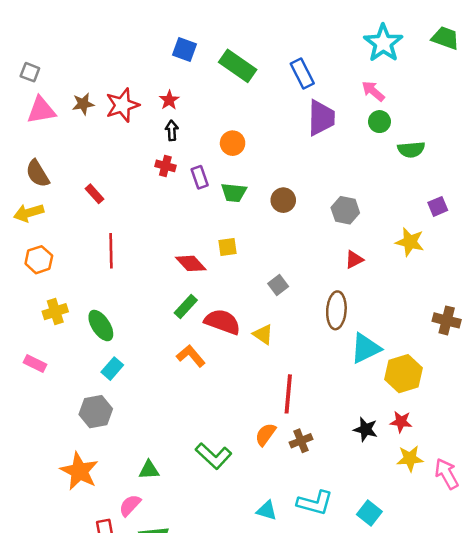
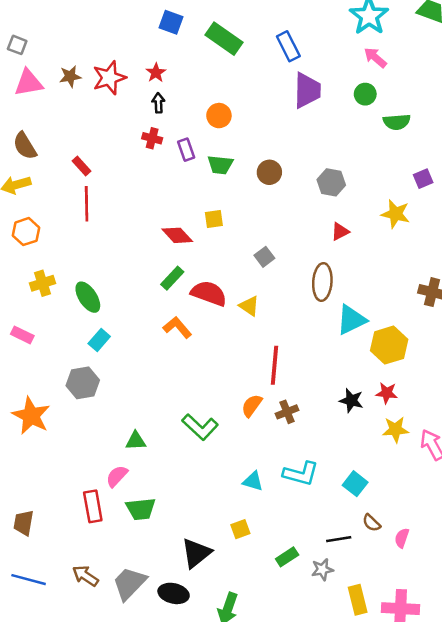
pink arrow: (373, 91) -> (375, 58), moved
red line: (111, 251) -> (87, 204), moved
orange star: (79, 471) -> (31, 416), moved

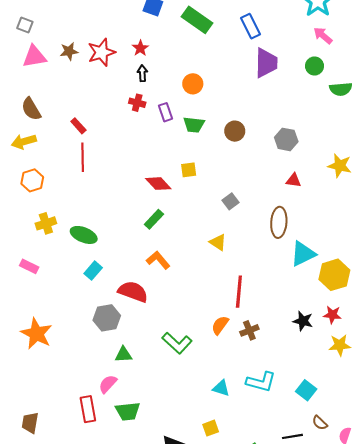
red triangle: (340, 232) -> (294, 180), turned 35
red semicircle: (209, 293) -> (133, 292), moved
green ellipse: (88, 297) -> (84, 235), turned -35
gray hexagon: (83, 383) -> (107, 318), moved

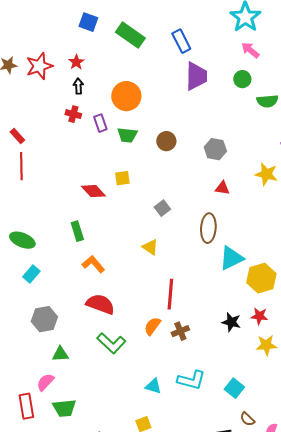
orange circle: (193, 84) -> (126, 96), size x1.5
green rectangle: (154, 219) -> (77, 231), moved, turned -60
red semicircle: (133, 292) -> (100, 304), moved

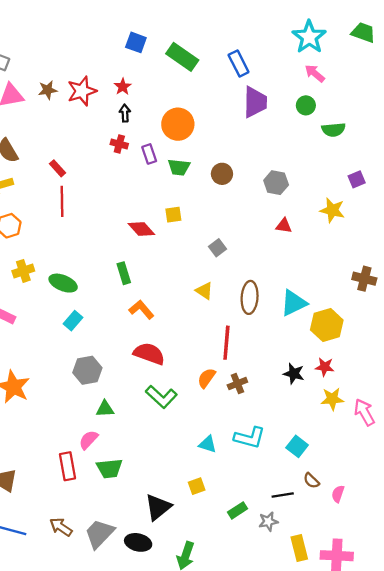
brown ellipse: (208, 228) -> (250, 297), moved

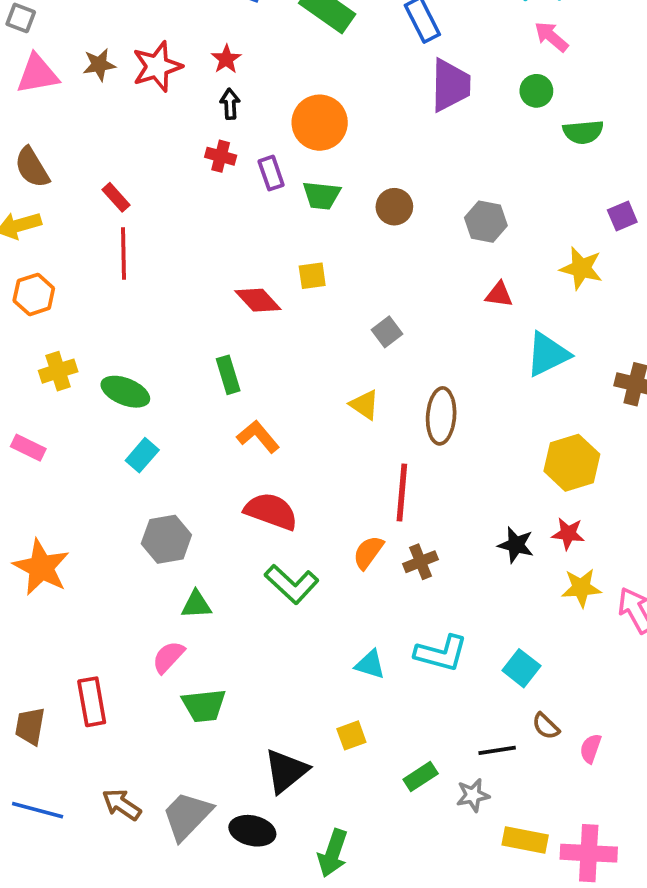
cyan triangle: (294, 303) -> (548, 354), moved
red rectangle: (67, 466) -> (92, 702), moved
yellow rectangle: (299, 548) -> (525, 840), turned -65

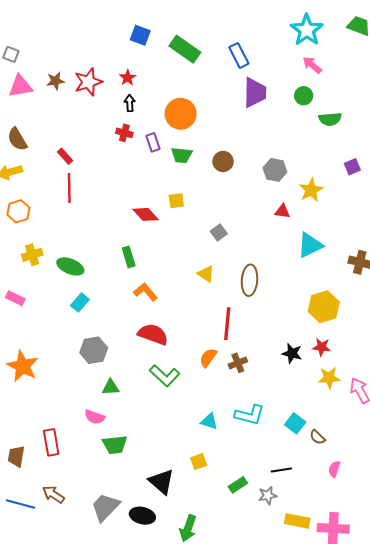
yellow star: (581, 268) -> (311, 190), moved, turned 30
pink semicircle: (168, 657) -> (95, 417), turned -114
brown semicircle: (546, 726) -> (317, 437), moved
black triangle: (286, 771) -> (162, 482), turned -40
brown arrow: (122, 805) -> (53, 494), moved

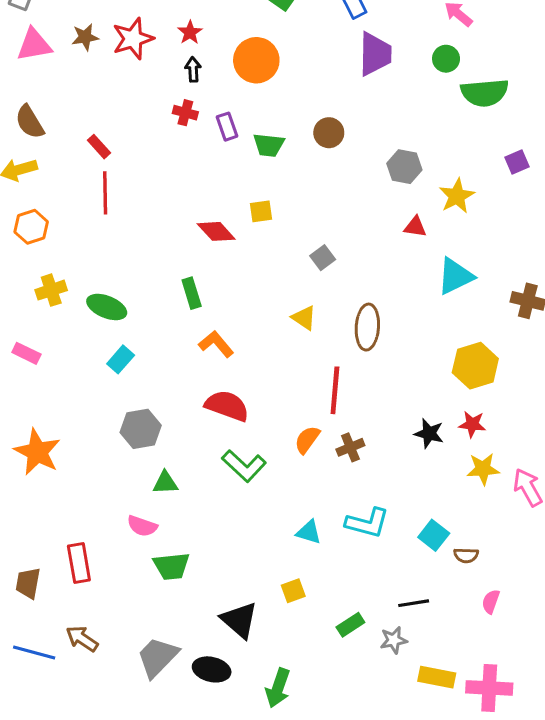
orange circle: (181, 114) -> (256, 60), moved
green semicircle: (330, 119) -> (485, 93), size x1.4
brown circle: (223, 161) -> (329, 133), moved
brown semicircle: (317, 437) -> (466, 555), turned -42

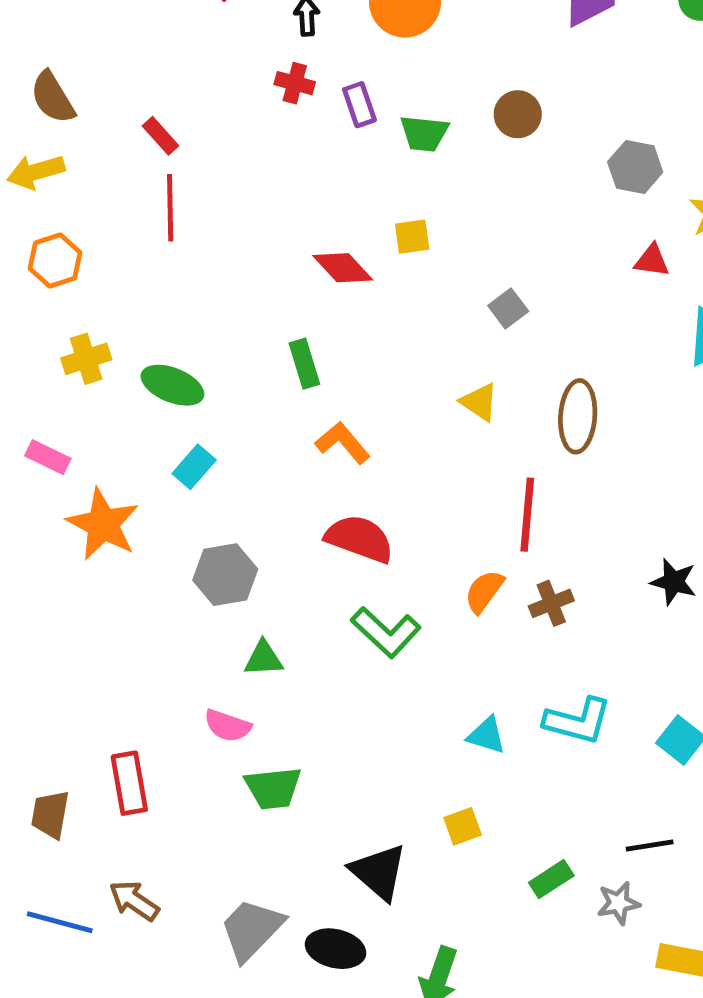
orange star: (37, 452) -> (103, 524), moved

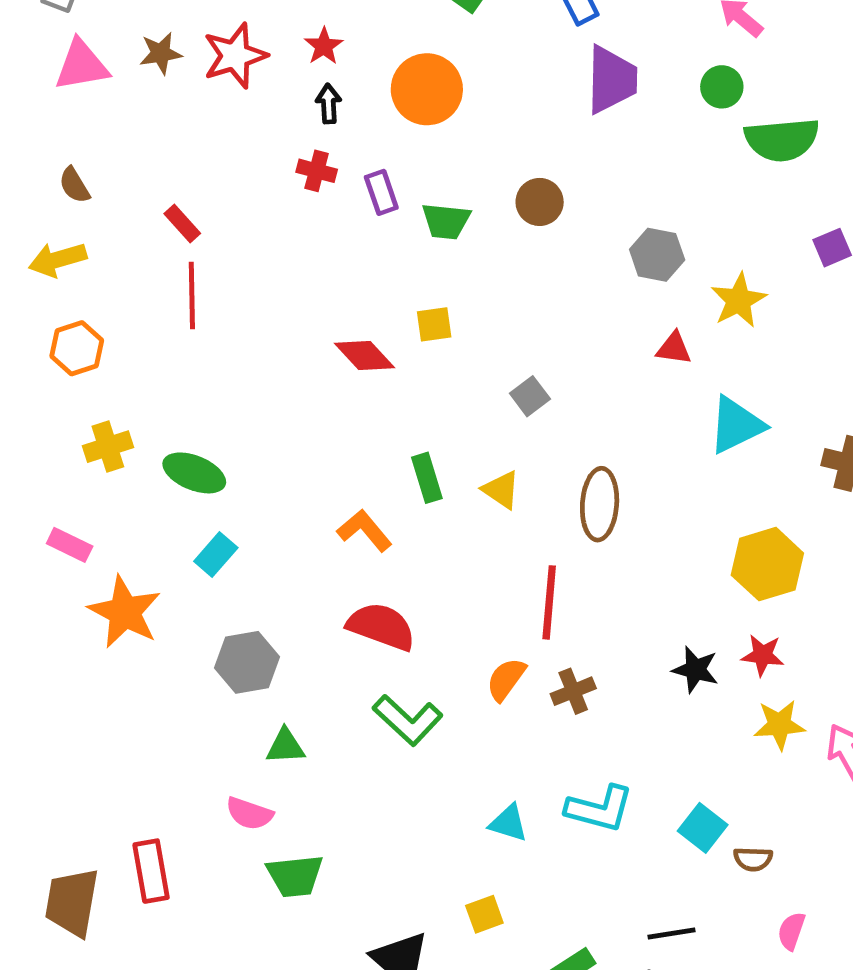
brown semicircle: (53, 97) -> (74, 185), size x0.7
green rectangle: (304, 364) -> (427, 478), moved
brown trapezoid: (50, 814) -> (72, 902), size x1.4

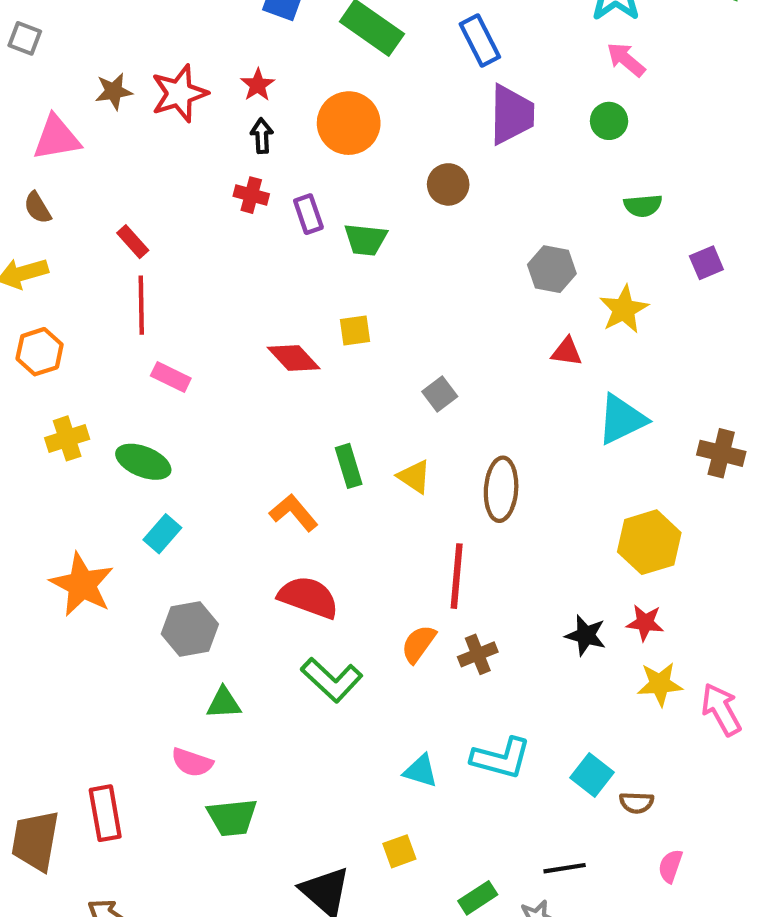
pink triangle: (82, 65) -> (57, 138), moved
green semicircle: (782, 140) -> (643, 206), moved, size x0.6
brown circle: (540, 202) -> (448, 184), moved
pink rectangle: (70, 545) -> (171, 377), moved

